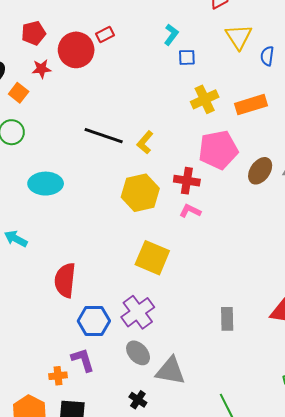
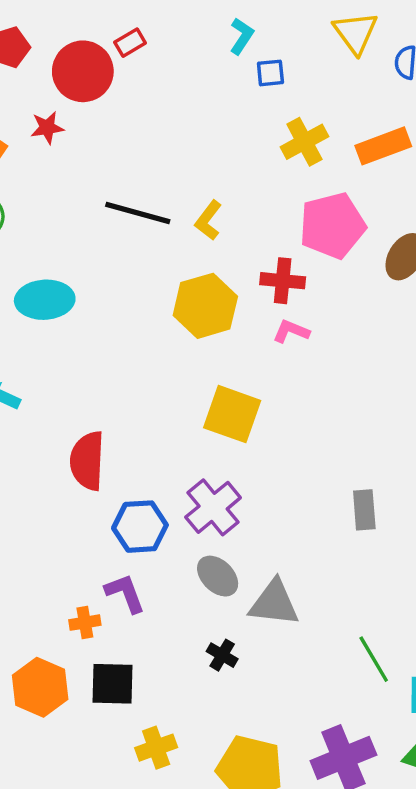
red star: (41, 69) -> (47, 128), moved

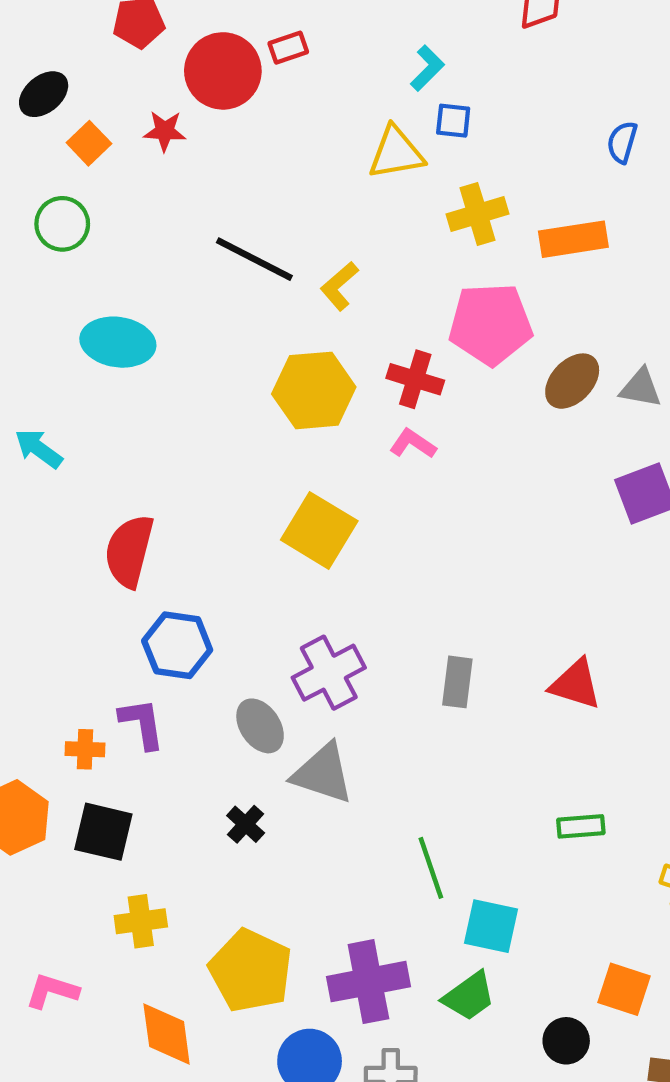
yellow triangle: (356, 33) -> (396, 153), moved, turned 45
purple cross: (213, 507) -> (329, 673), moved

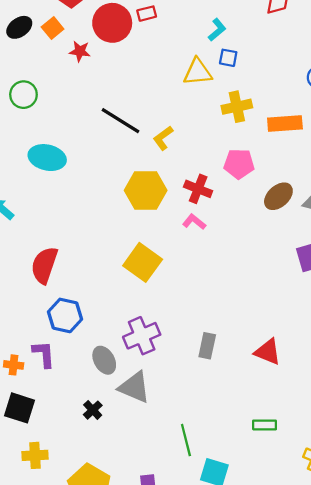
orange square: (89, 143) -> (53, 28), moved
pink pentagon: (490, 324) -> (239, 164), size x0.7

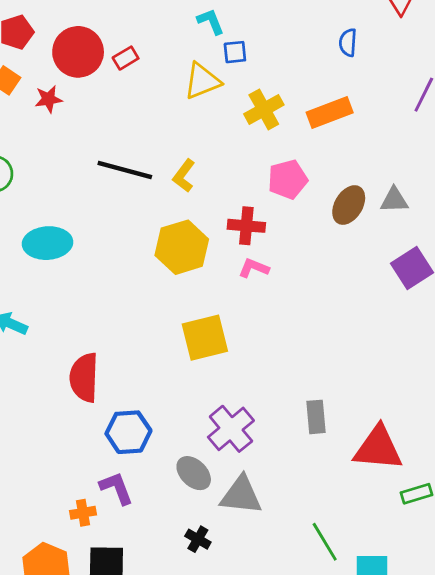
red rectangle: (147, 14) -> (126, 58), moved
cyan L-shape: (217, 30) -> (211, 21), turned -55
yellow square: (143, 262) -> (205, 338), turned -33
red triangle: (268, 352) -> (378, 448), moved, size x1.4

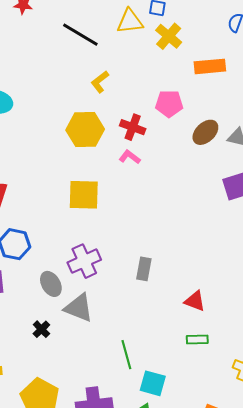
yellow cross: (264, 109) -> (169, 36), moved, turned -36
black line: (125, 170) -> (80, 35), moved
red triangle: (378, 448) -> (195, 301), moved, size x0.6

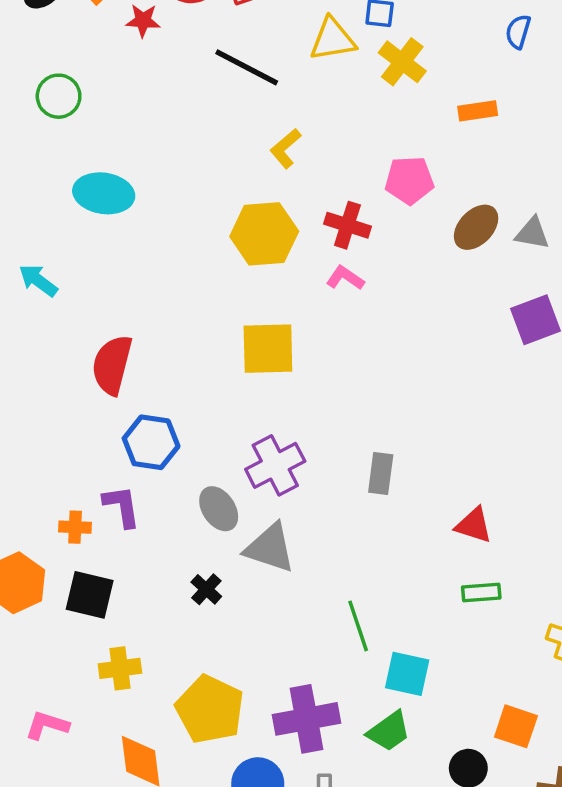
orange rectangle: (210, 66) -> (478, 111), size x0.7

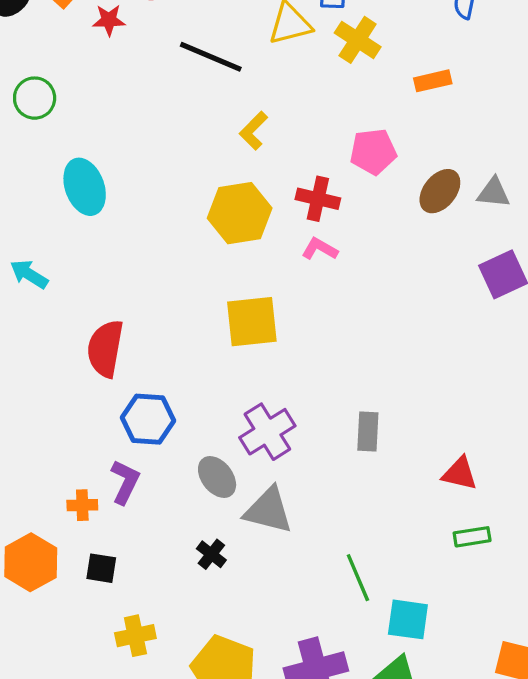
cyan ellipse: (104, 193) -> (85, 187), turned 66
purple L-shape: (122, 506) -> (125, 482), turned 39
black square: (90, 595) -> (101, 568), size x0.7

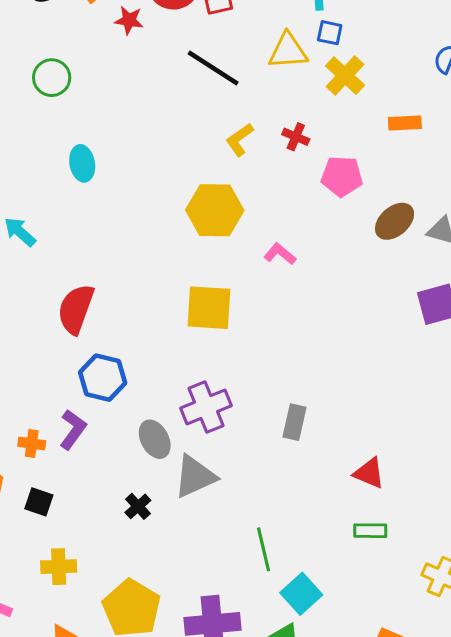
cyan ellipse: (85, 187) -> (82, 163), size x0.7
red cross: (318, 199) -> (296, 137), moved, size x0.7
gray triangle: (268, 510) -> (195, 476), turned -48
cyan square: (408, 619) -> (301, 594), turned 30

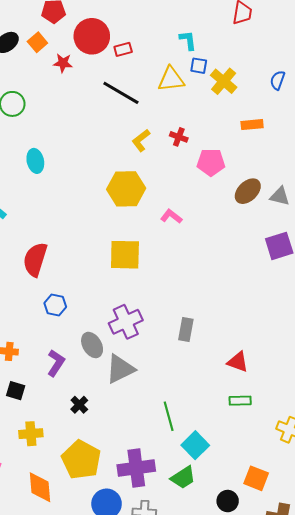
yellow cross: (345, 76) -> (224, 81), moved
blue hexagon: (103, 378) -> (55, 305), size x0.7
purple L-shape: (73, 430) -> (56, 363), moved
black cross: (138, 506) -> (79, 405), moved

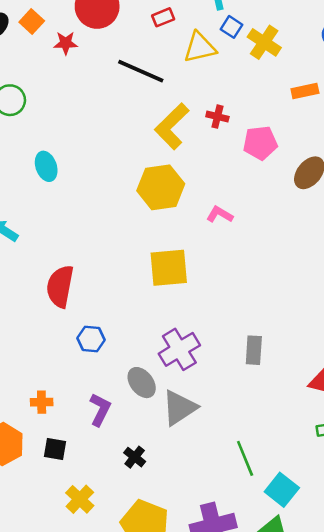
red rectangle: (123, 49) -> (163, 17), moved
blue square: (199, 66) -> (232, 27), turned 30
yellow L-shape: (141, 140) -> (172, 126), size x1.6
yellow cross: (31, 434) -> (80, 499), turned -35

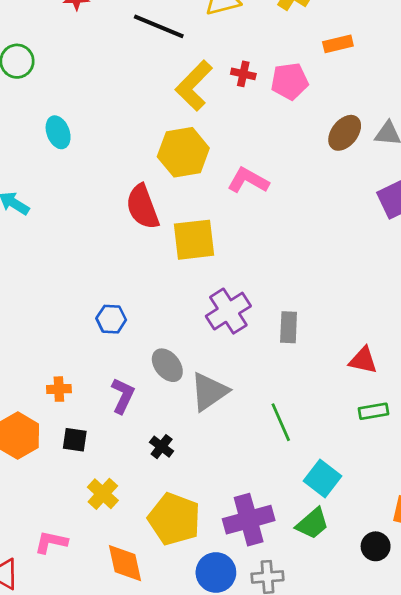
pink pentagon: (260, 143) -> (290, 81), moved
pink L-shape: (220, 215) -> (248, 180), size x1.4
red semicircle: (60, 286) -> (143, 207), moved, turned -30
purple cross: (179, 349) -> (228, 311), moved
green line: (245, 458) -> (281, 422), moved

